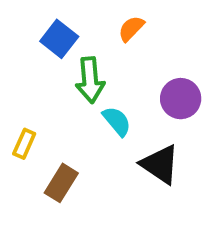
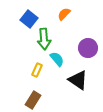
yellow rectangle: (24, 144) -> (37, 70), moved
brown rectangle: (61, 183) -> (33, 100), moved

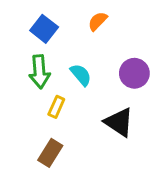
green arrow: (44, 39) -> (39, 72), moved
cyan semicircle: (57, 59) -> (81, 75), moved

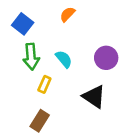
orange semicircle: (98, 21) -> (67, 14), moved
blue square: (44, 29) -> (23, 24), moved

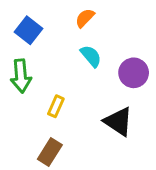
green arrow: (31, 57) -> (21, 76), moved
cyan semicircle: (64, 59) -> (91, 56), moved

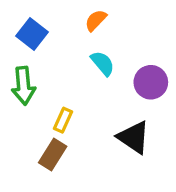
brown rectangle: (50, 152) -> (53, 155), moved

